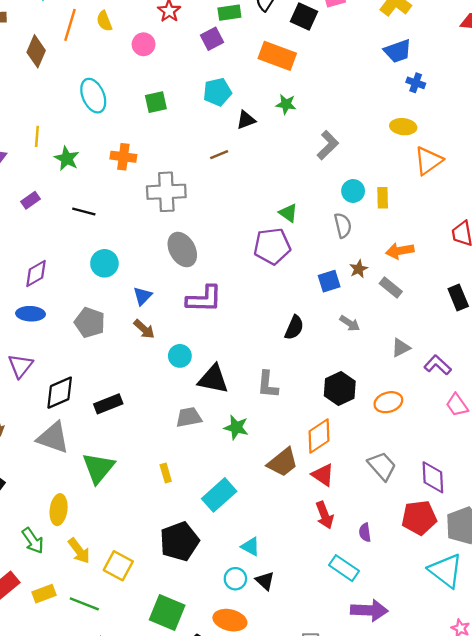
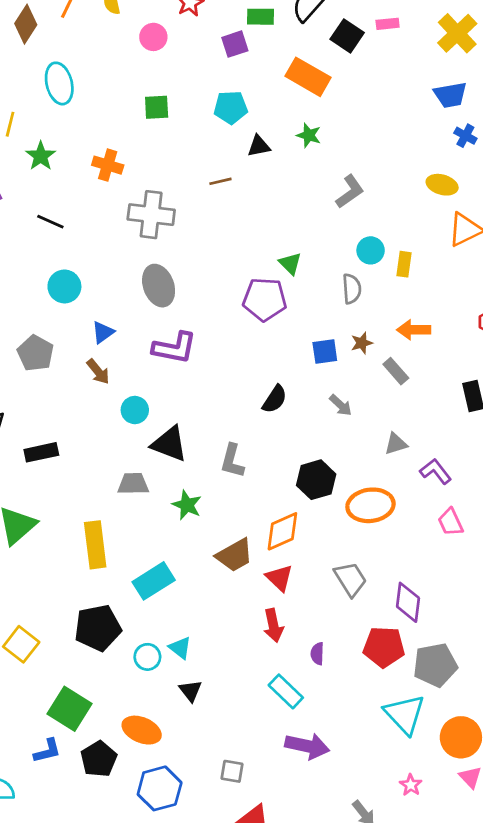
cyan ellipse: (93, 96) -> (59, 83), moved
orange ellipse: (388, 402) -> (370, 505), size x1.4
yellow rectangle: (166, 473) -> (95, 545), size x2.0
cyan circle: (235, 579) -> (147, 657), moved

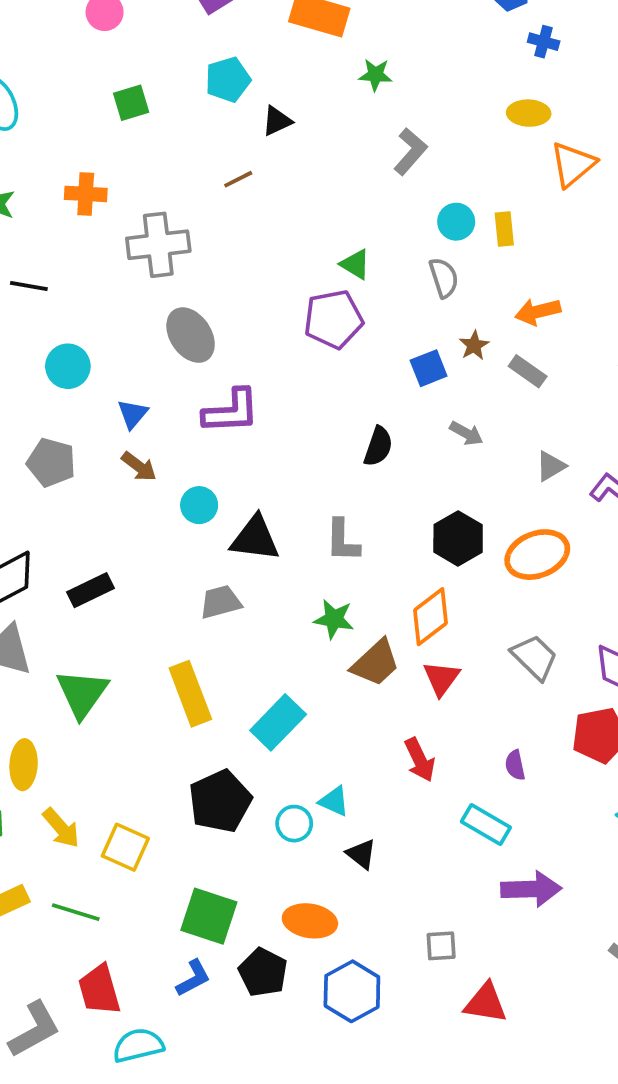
green star: (309, 135) -> (375, 75), moved
green star: (187, 505) -> (334, 619), moved
red triangle: (279, 578) -> (441, 678), turned 36
red arrow: (273, 625) -> (420, 760), moved

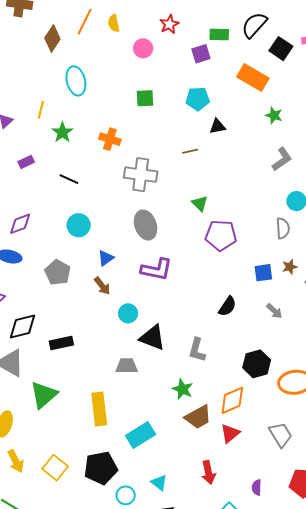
green triangle: (355, 264) -> (200, 204), moved
cyan circle: (294, 824) -> (126, 495), moved
yellow square: (125, 847) -> (55, 468), moved

